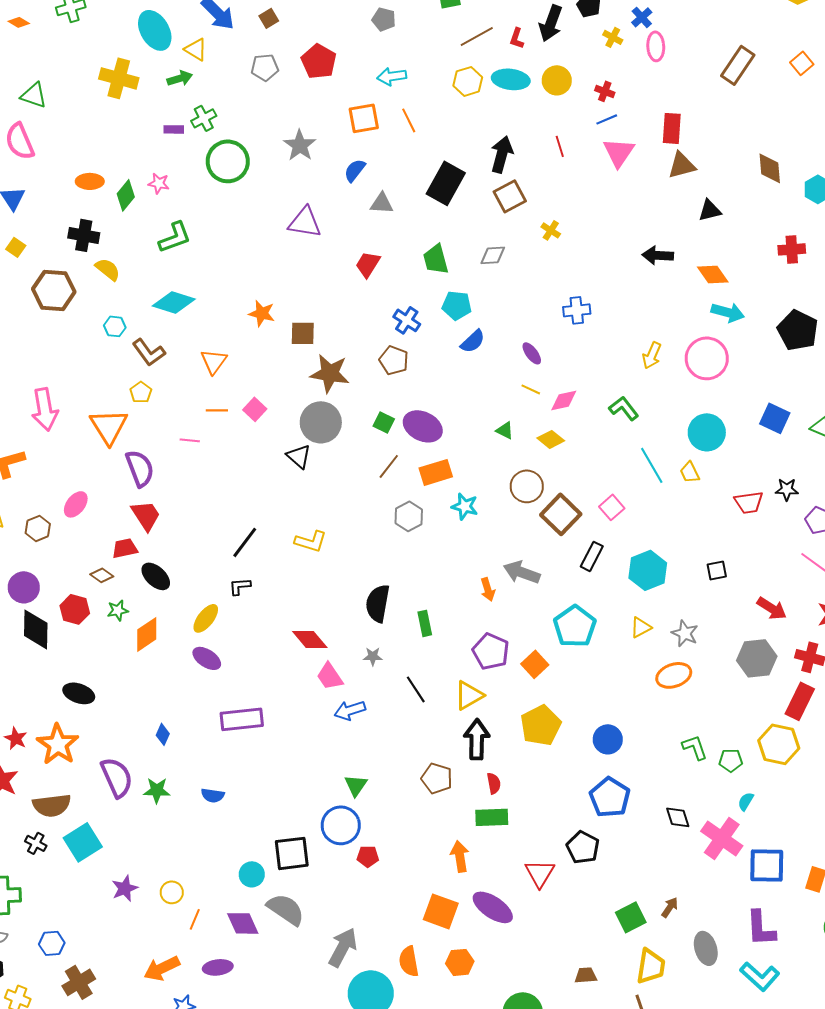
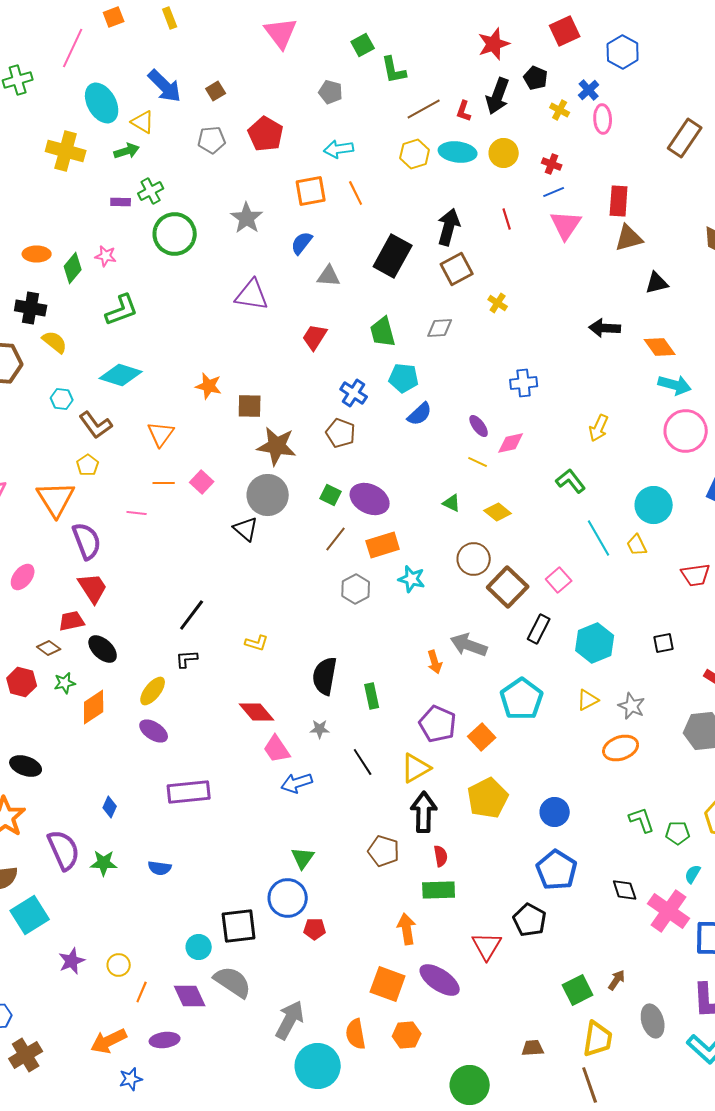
pink circle: (707, 358) -> (686, 431), moved
pink diamond: (564, 400) -> (511, 443), moved
yellow L-shape: (311, 541) -> (257, 643), moved, size x0.7

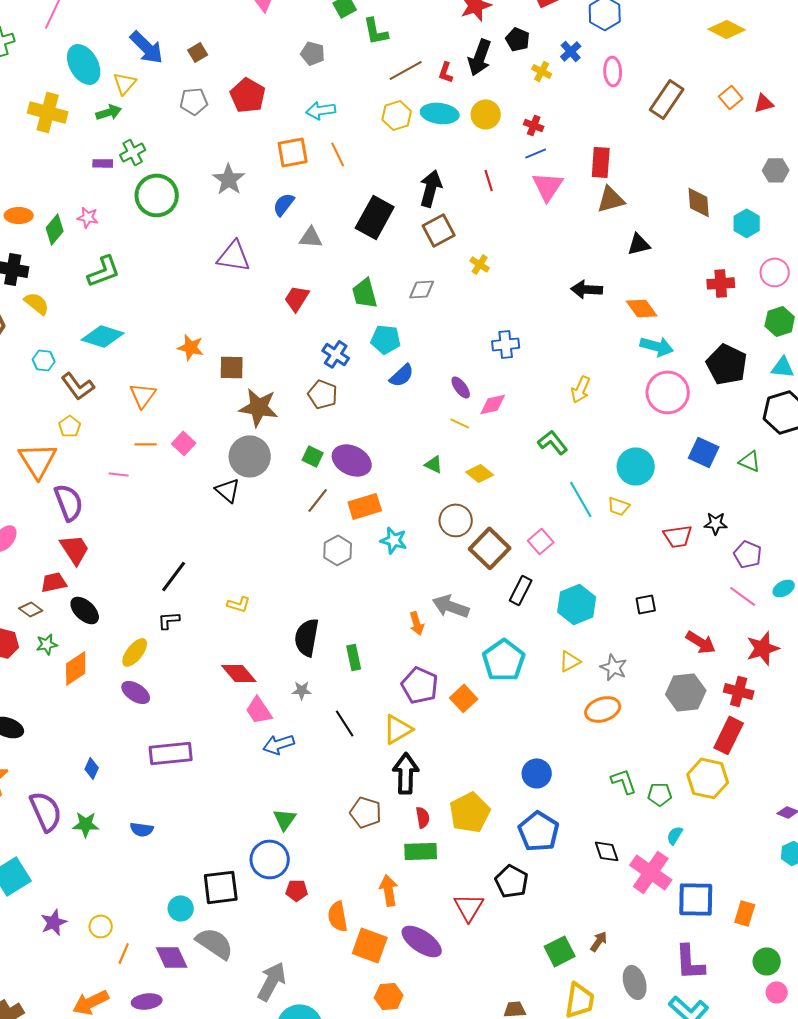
pink ellipse: (603, 119) -> (613, 71), moved
yellow triangle: (143, 122) -> (125, 83), turned 40
yellow trapezoid: (637, 545) -> (619, 506), turned -45
yellow pentagon: (488, 798) -> (470, 812), moved
orange semicircle: (356, 1034) -> (338, 916), moved

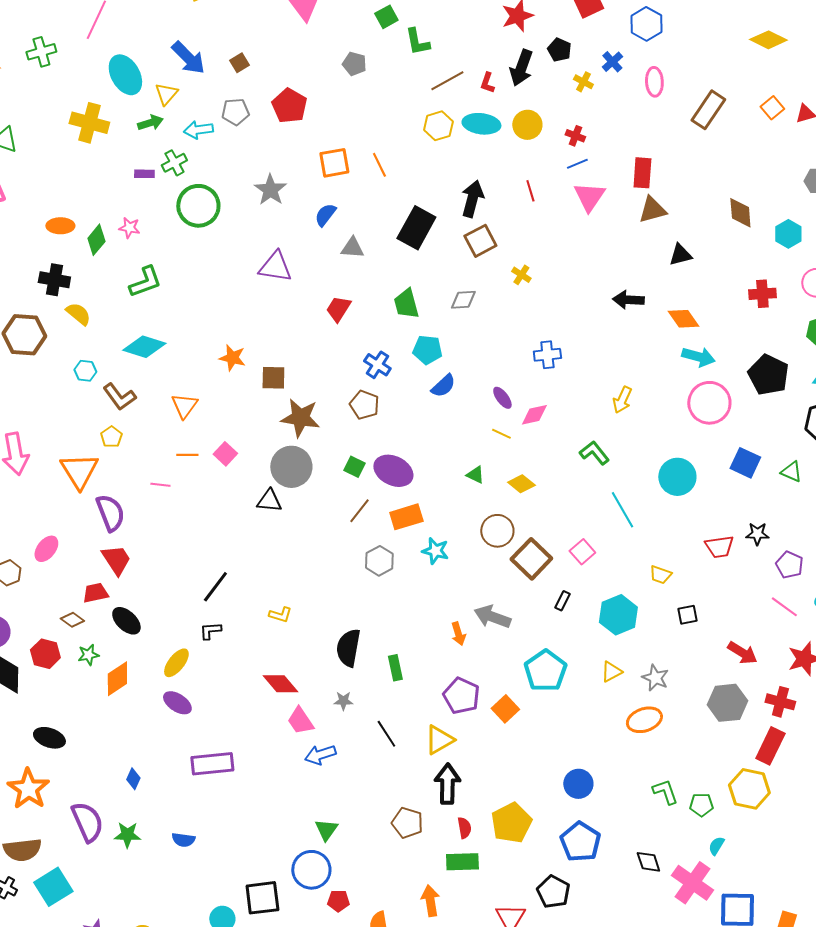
cyan arrow: (321, 110) -> (198, 130), moved
black triangle: (228, 490) -> (269, 501), turned -36
yellow trapezoid: (619, 506) -> (660, 575), moved
black rectangle: (521, 590) -> (562, 601), size x0.7

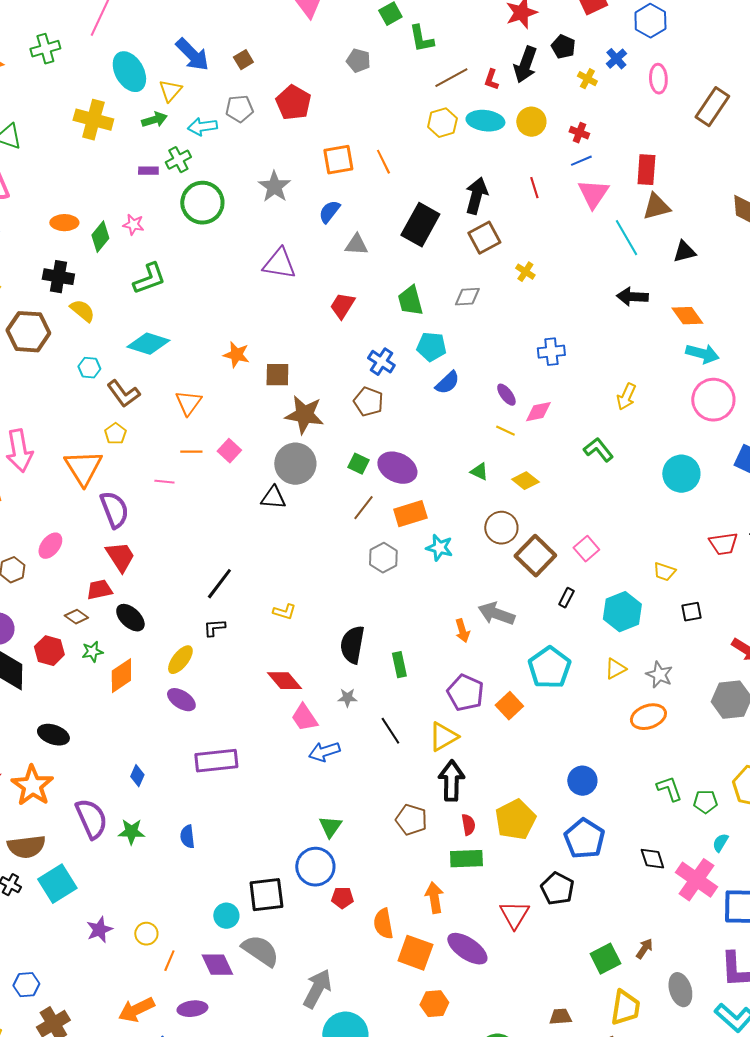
cyan line: (622, 510) -> (626, 238), moved
blue semicircle: (183, 840) -> (187, 837), turned 75

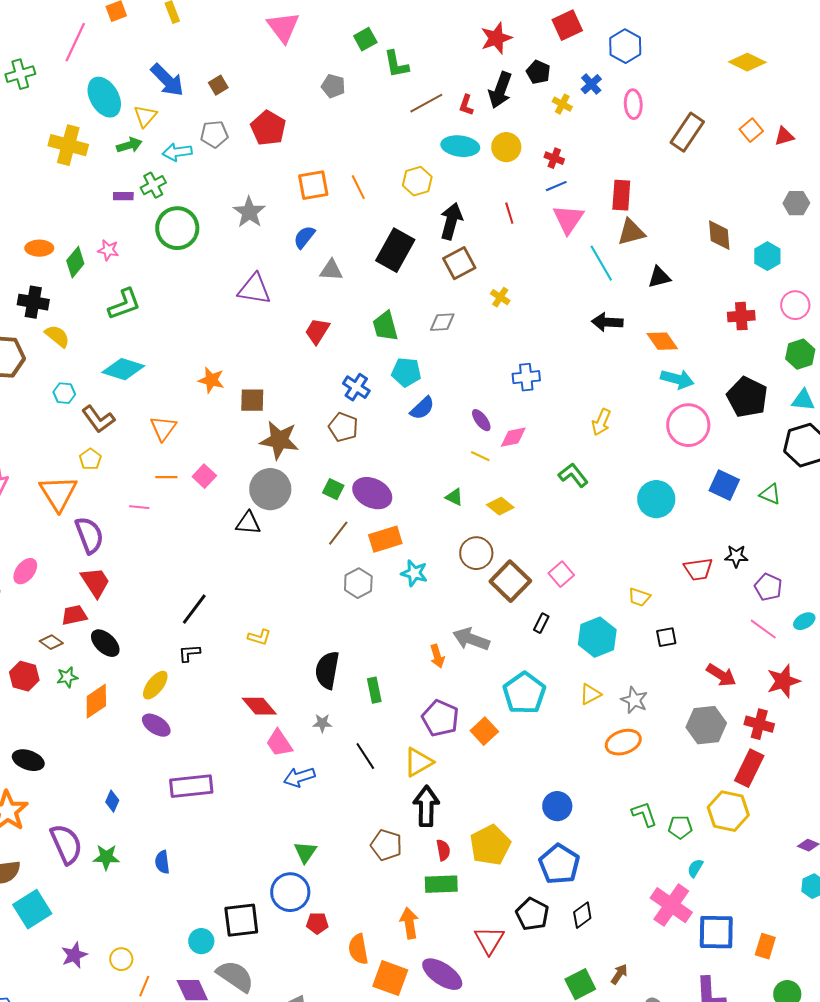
yellow hexagon: (442, 123) -> (417, 181), moved
black diamond: (652, 859) -> (582, 915), moved, turned 72

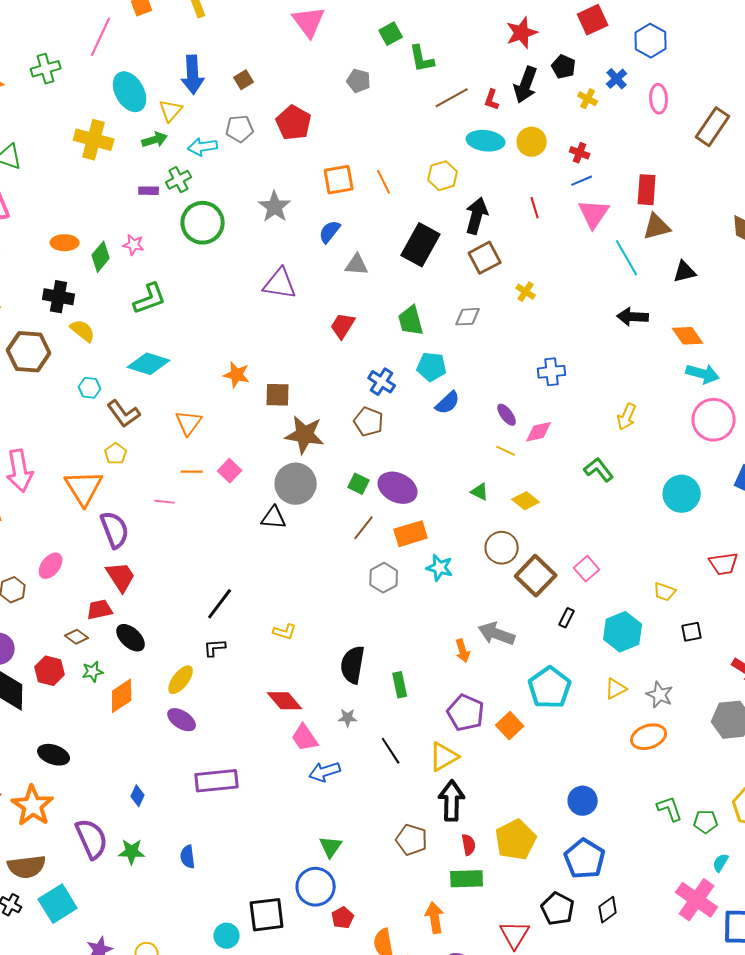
blue arrow: (167, 80) -> (193, 75), turned 42
red pentagon: (317, 923) -> (343, 918), turned -30

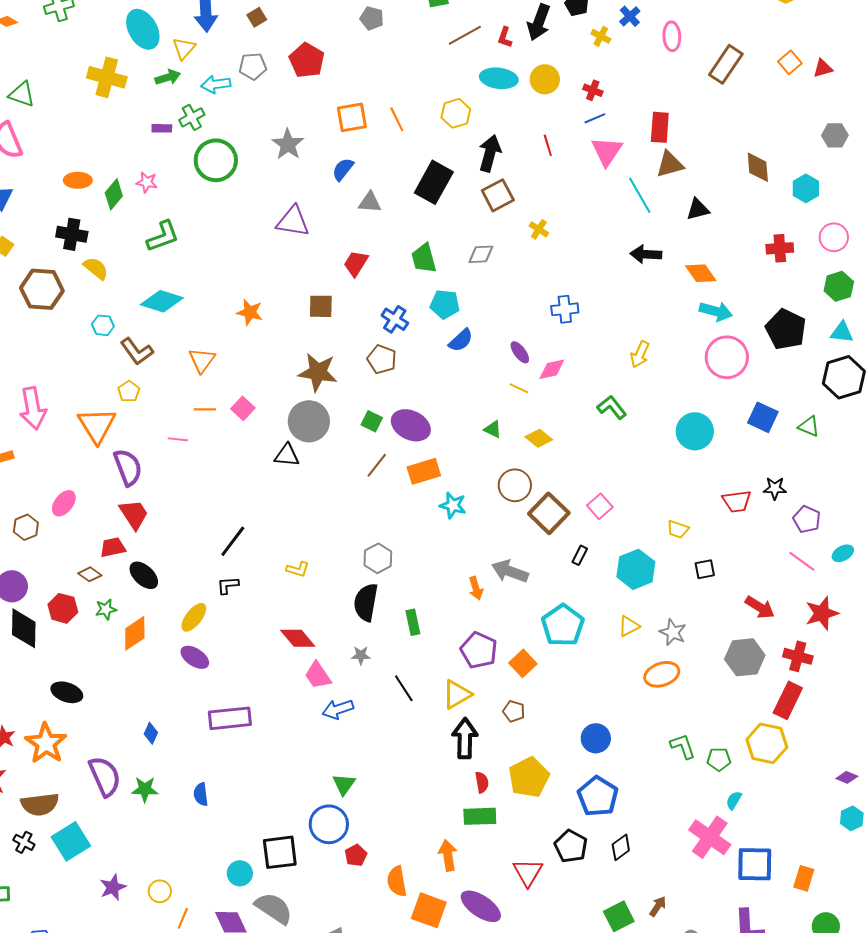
brown square: (278, 395) -> (321, 306), moved
gray hexagon: (384, 578) -> (378, 558), moved
brown pentagon: (412, 840) -> (514, 711), moved, size x0.7

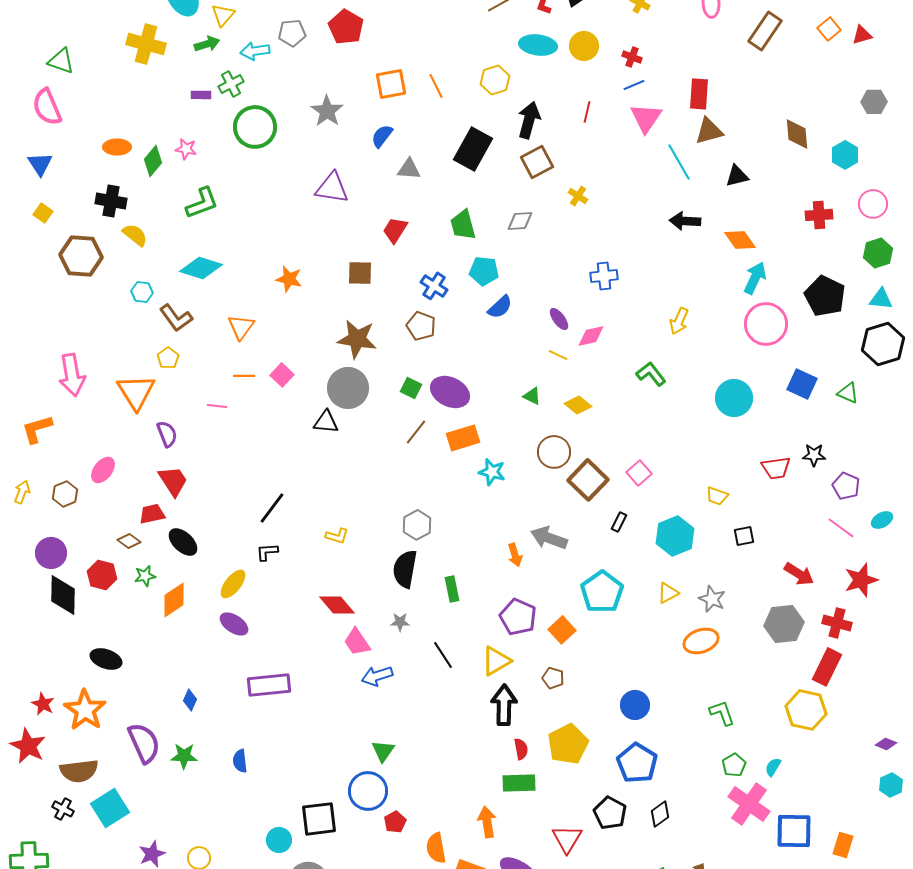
red line: (548, 145) -> (587, 112), turned 30
cyan arrow: (716, 311) -> (755, 278), turned -80
purple semicircle: (128, 467) -> (167, 434), size x0.7
green pentagon: (719, 759) -> (734, 765), moved, turned -30

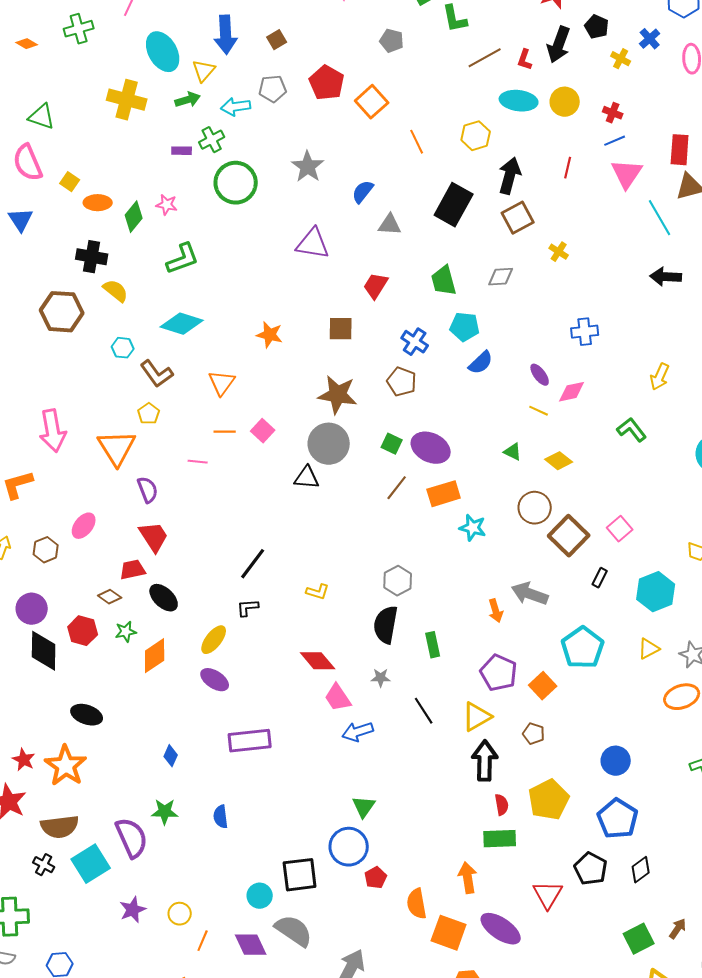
orange square: (391, 84) -> (372, 102), moved, turned -32
yellow square: (43, 213) -> (70, 182), moved
purple semicircle: (144, 743) -> (132, 838), moved

